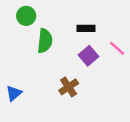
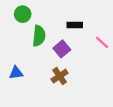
purple square: (88, 56) -> (62, 49), moved
blue triangle: (14, 93) -> (16, 73), moved, turned 32

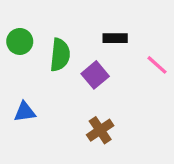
green circle: (23, 14) -> (20, 41), moved
brown cross: (60, 76) -> (100, 130), moved

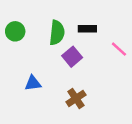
green semicircle: (60, 55) -> (57, 33), moved
blue triangle: (25, 112) -> (33, 83), moved

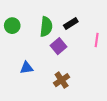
black rectangle: (87, 29) -> (71, 24), turned -32
pink line: (119, 49) -> (97, 40), turned 56

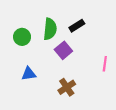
green circle: (12, 26) -> (22, 37), moved
pink line: (97, 40) -> (105, 64), moved

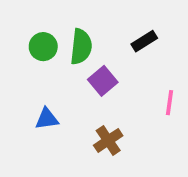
black rectangle: (77, 26) -> (144, 41), moved
green circle: (22, 37) -> (43, 47), moved

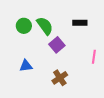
black rectangle: (144, 41) -> (80, 23), turned 32
green semicircle: (81, 47) -> (45, 26), turned -42

